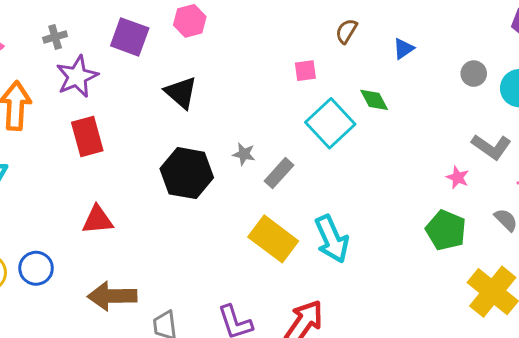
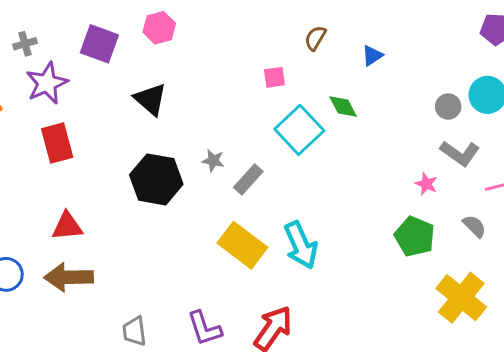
gray circle: (474, 74) -> (448, 107), moved
brown arrow: (112, 296) -> (69, 277), moved

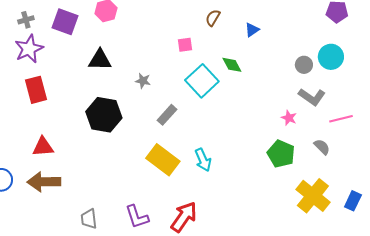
gray cross: (25, 44) -> (26, 20), moved
black triangle: (150, 99) -> (100, 60), turned -40
gray star: (213, 161) -> (143, 81), moved
cyan arrow: (301, 245) -> (203, 160), size x0.7

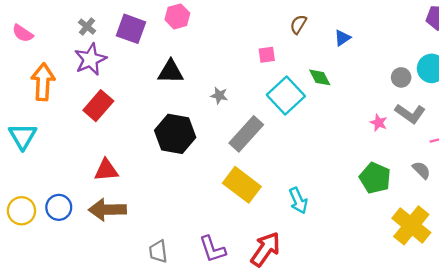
gray cross: (26, 20) -> (87, 27), turned -35
red rectangle: (36, 90) -> (98, 106), turned 56
gray rectangle: (167, 115) -> (246, 134), size x1.5
pink star: (289, 118) -> (379, 123), moved
cyan arrow: (203, 160) -> (298, 201), moved

